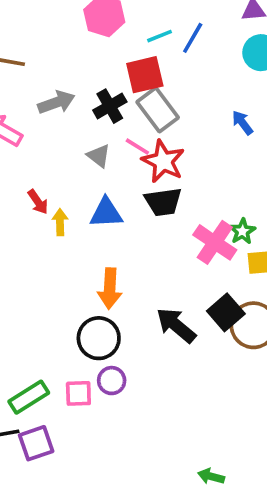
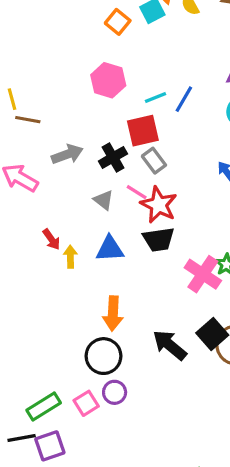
gray rectangle: (158, 110) -> (154, 161), size x0.7
pink square: (78, 393) -> (86, 403), turned -30

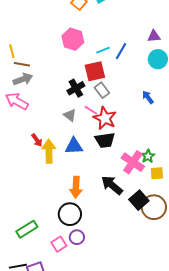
gray arrow: (67, 154) -> (23, 79), moved
yellow arrow: (70, 257) -> (49, 151), size x1.6
black arrow: (170, 345) -> (112, 185), moved
green rectangle: (44, 406) -> (27, 229), moved

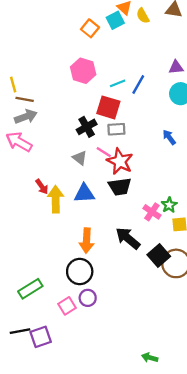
red square: (95, 71) -> (108, 107), turned 30
gray rectangle: (102, 90) -> (116, 129), turned -56
pink cross: (133, 162) -> (152, 212), size x0.7

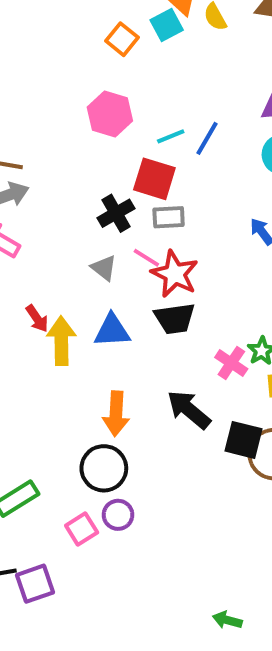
black square: (159, 255) -> (243, 440), turned -35

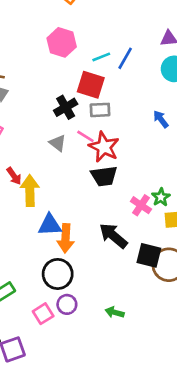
blue triangle: (112, 331) -> (50, 225), moved
green arrow: (227, 620) -> (115, 312), moved

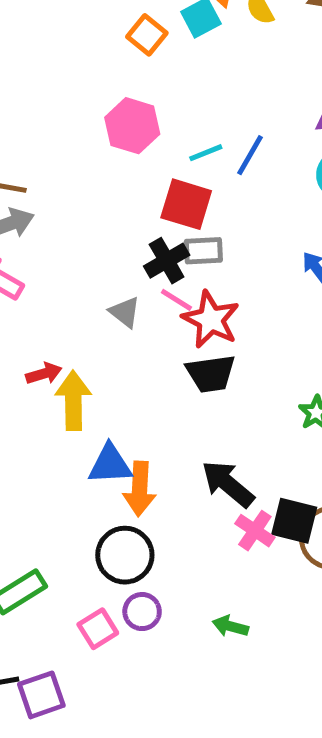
black cross: (66, 107) -> (167, 261), moved
red arrow: (14, 176) -> (44, 374), turned -72
pink cross: (141, 205) -> (255, 531), moved

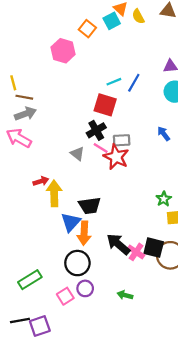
pink hexagon: (132, 126) -> (63, 51), moved
gray rectangle: (203, 251) -> (122, 140), moved
black trapezoid: (211, 374) -> (90, 206), moved
blue triangle: (110, 464) -> (71, 222), turned -45
black arrow: (228, 484) -> (118, 244), moved

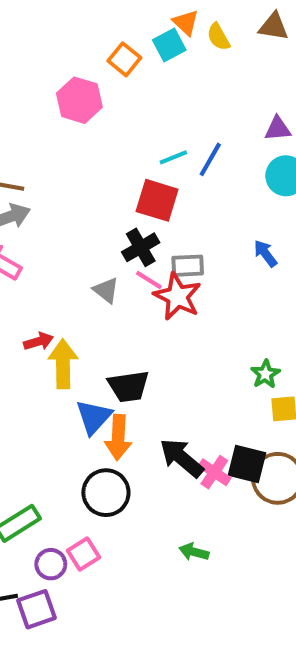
purple circle: (85, 288) -> (51, 564), moved

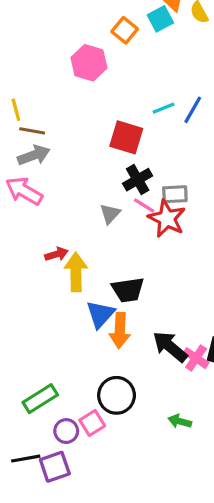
red square: (157, 200) -> (126, 137), moved
gray triangle: (106, 290) -> (110, 214), turned 35
black circle: (106, 493) -> (117, 395), moved

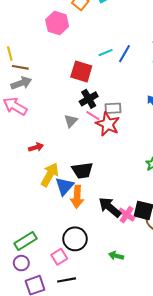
yellow arrow: (76, 272) -> (50, 175), moved, turned 30
purple circle: (66, 431) -> (21, 263), moved
black line: (26, 459) -> (67, 280), moved

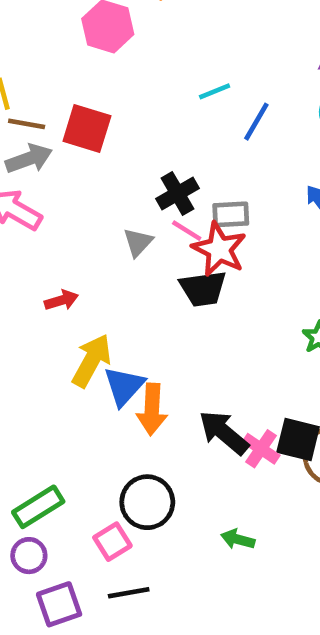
blue line: (124, 54) -> (256, 122), moved
red square: (81, 71) -> (87, 129), moved
black trapezoid: (82, 170) -> (203, 289), moved

